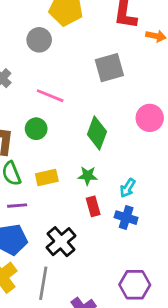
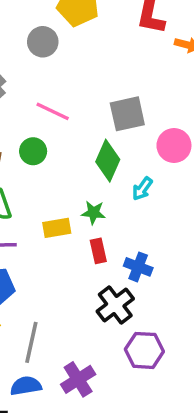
gray square: (109, 68) -> (127, 114), moved
yellow rectangle: (47, 178) -> (57, 228), moved
cyan arrow: (128, 188) -> (142, 189), moved
black cross: (61, 242) -> (115, 305), moved

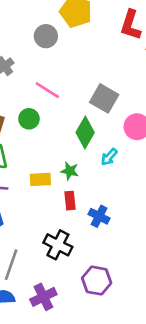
gray square: (127, 114) -> (104, 98), turned 36
black cross: (115, 305) -> (58, 245), moved, turned -32

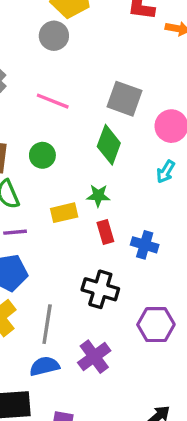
gray circle: (46, 36) -> (54, 36), moved
green circle: (29, 119) -> (42, 155), moved
cyan arrow: (109, 157) -> (166, 172), moved

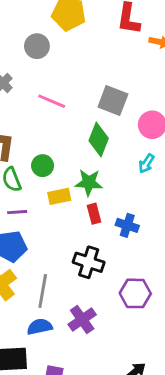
gray circle: (54, 36) -> (37, 46), moved
green circle: (42, 155) -> (43, 166), moved
green star: (98, 196) -> (89, 183), size x1.4

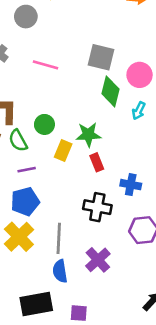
green diamond: (99, 139) -> (110, 91), moved
yellow rectangle: (59, 196) -> (63, 151), turned -48
blue cross: (127, 225) -> (131, 185), moved
blue semicircle: (40, 327) -> (60, 271), turned -80

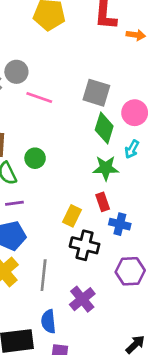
gray circle: (26, 17) -> (16, 72), moved
green star: (88, 135) -> (106, 168), moved
yellow rectangle: (63, 151) -> (72, 216), moved
red rectangle: (97, 162) -> (103, 202), moved
blue semicircle: (60, 271) -> (48, 321), moved

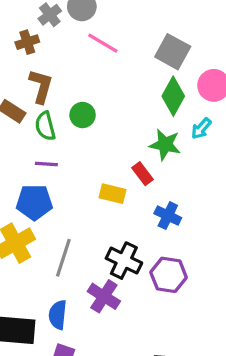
red rectangle: (103, 202) -> (142, 174), moved, turned -30
yellow rectangle: (72, 216) -> (112, 194), turned 66
black cross: (85, 245) -> (124, 261), moved
purple cross: (82, 299) -> (104, 296), turned -30

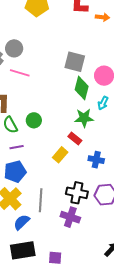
pink line: (103, 43) -> (20, 73), moved
green circle: (83, 115) -> (34, 120), moved
yellow rectangle: (112, 194) -> (60, 155), turned -49
blue semicircle: (58, 315) -> (22, 222), moved, turned 54

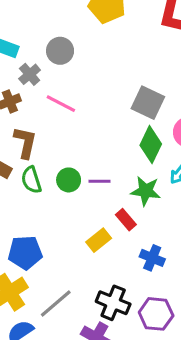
gray circle: (14, 48) -> (60, 51), moved
purple line: (17, 147) -> (100, 181), moved
gray line: (41, 200) -> (56, 304), turned 35

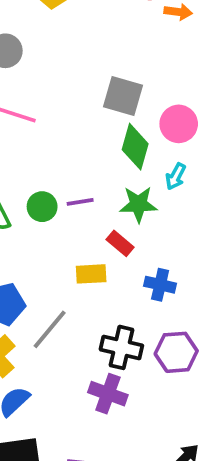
yellow rectangle: (99, 240) -> (91, 274), turned 45
gray line: (56, 304) -> (50, 329), moved

